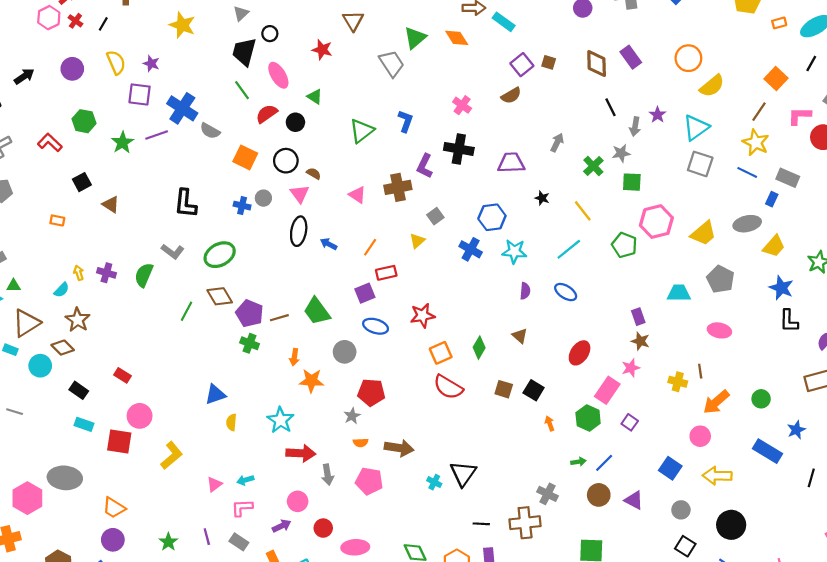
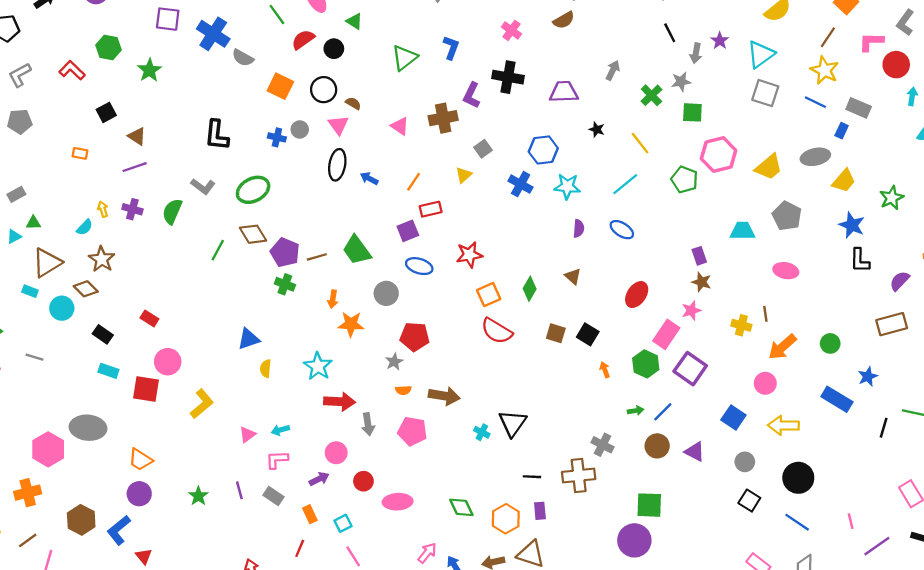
purple line: (157, 135) -> (135, 167), moved
purple square: (630, 422) -> (690, 369), size x1.8

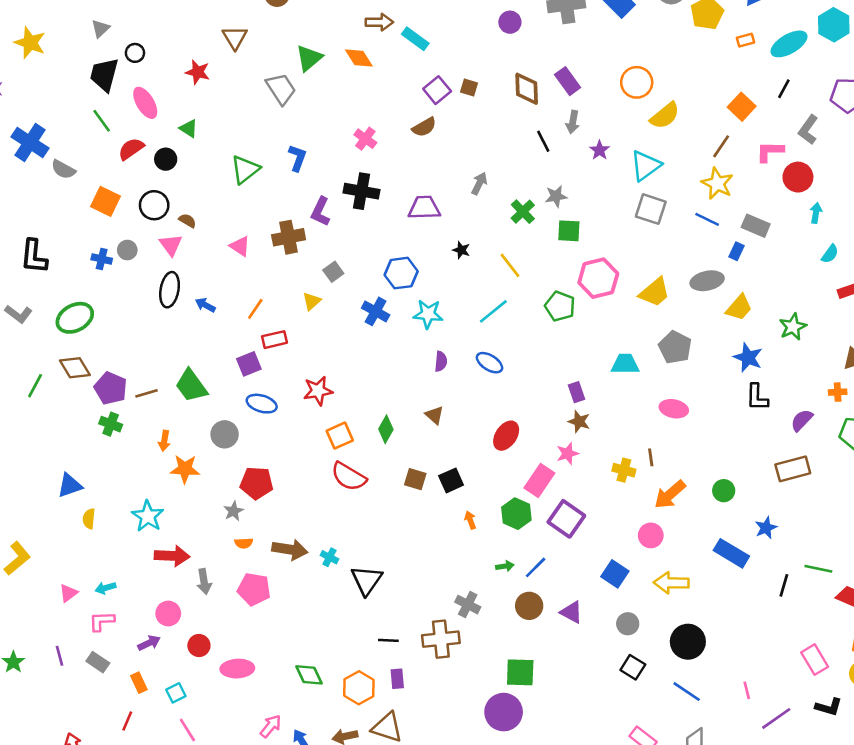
gray arrow: (696, 53) -> (573, 122), moved
black square: (588, 334) -> (451, 480), turned 35
cyan cross: (482, 432) -> (329, 557), moved

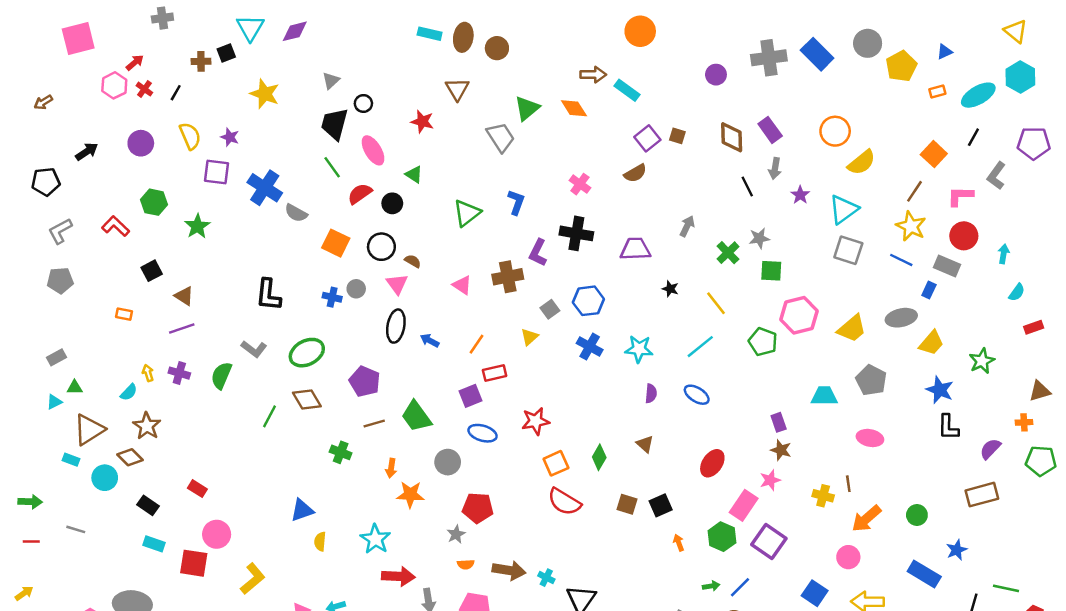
red circle: (798, 177) -> (964, 236), moved
blue hexagon: (401, 273) -> (588, 301), moved
purple pentagon: (111, 388) -> (365, 381), moved

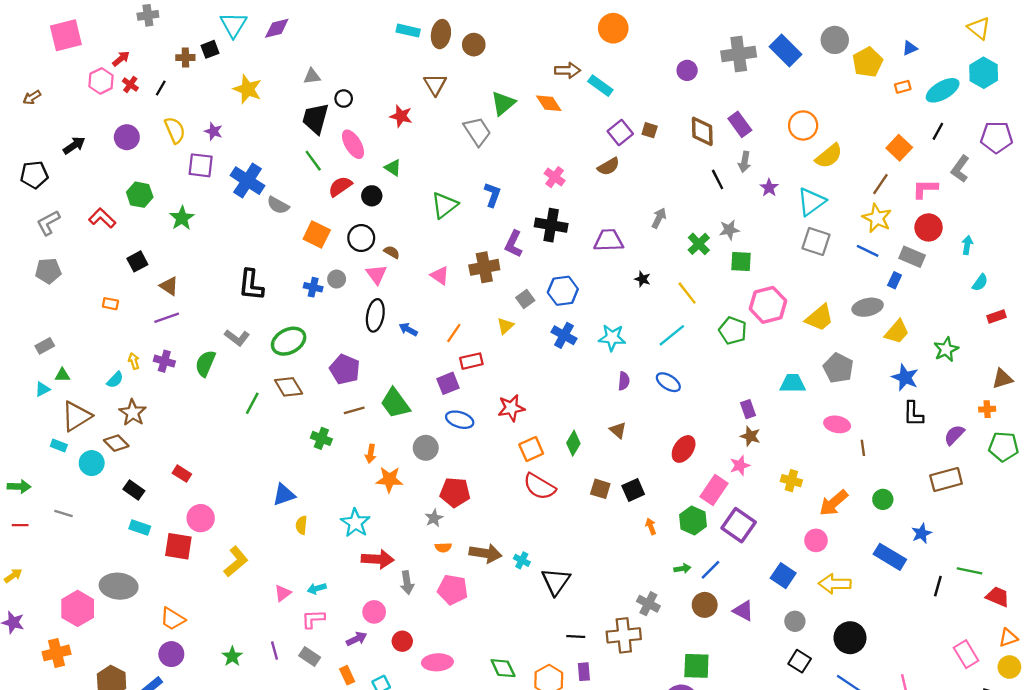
gray triangle: (331, 81) -> (312, 76), turned 36
brown line: (848, 484) -> (863, 448), moved

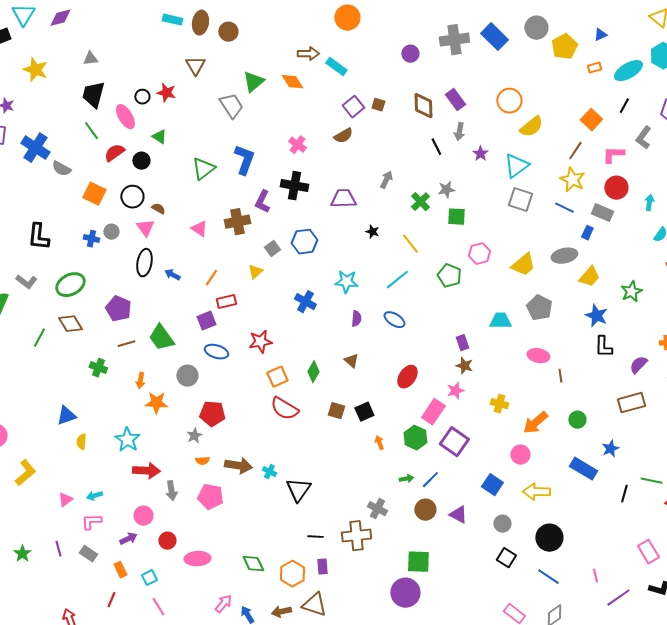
black circle: (344, 99) -> (142, 97), moved
blue L-shape: (493, 195) -> (244, 160), size x1.4
pink hexagon: (768, 305) -> (479, 254), size x0.7
blue cross: (564, 335) -> (305, 302), moved

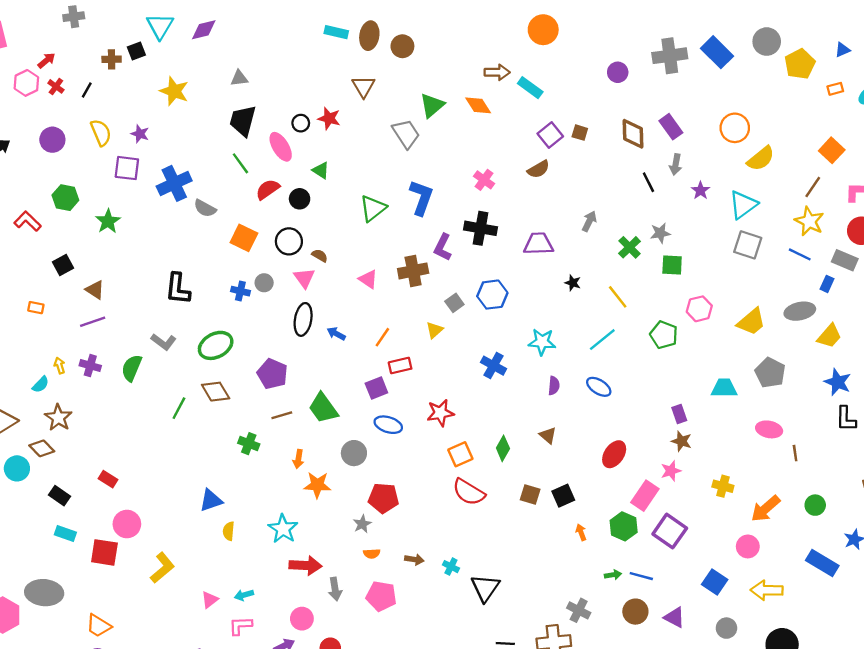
blue cross: (35, 148) -> (174, 183), turned 32
brown arrow: (238, 466) -> (414, 559), size x0.6
blue line: (430, 480) -> (641, 576), turned 60

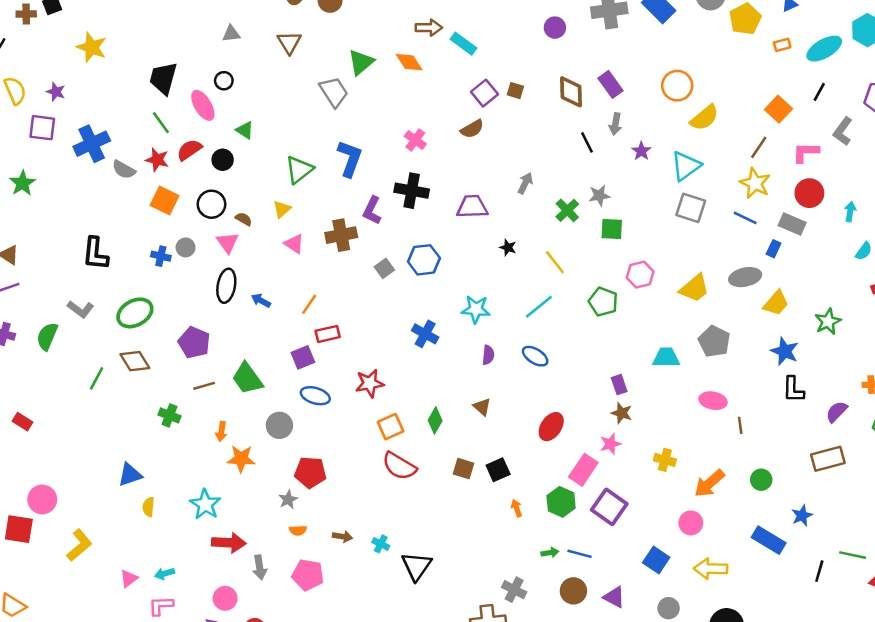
gray triangle: (239, 78) -> (231, 34), moved
red star: (329, 118) -> (157, 160), moved
yellow triangle: (434, 330) -> (282, 209), moved
red rectangle: (108, 479) -> (22, 422), moved

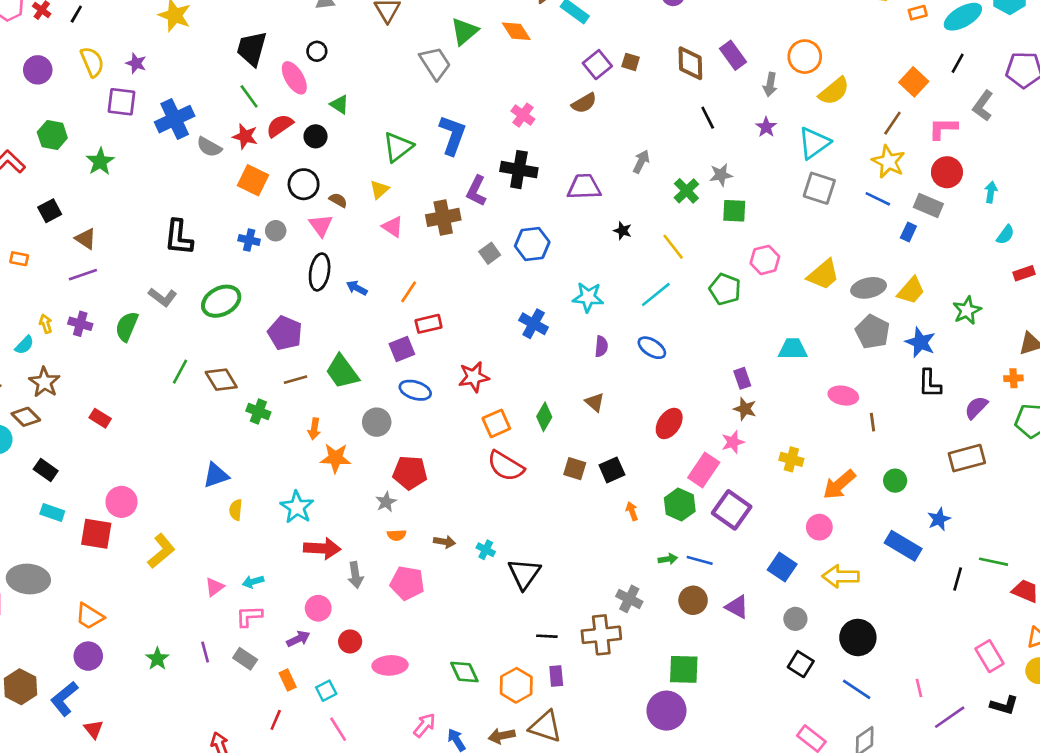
gray arrow: (615, 124) -> (770, 84), moved
gray ellipse: (745, 277) -> (869, 288), moved
gray pentagon: (714, 341) -> (873, 332), moved
brown diamond: (135, 361) -> (221, 380), moved

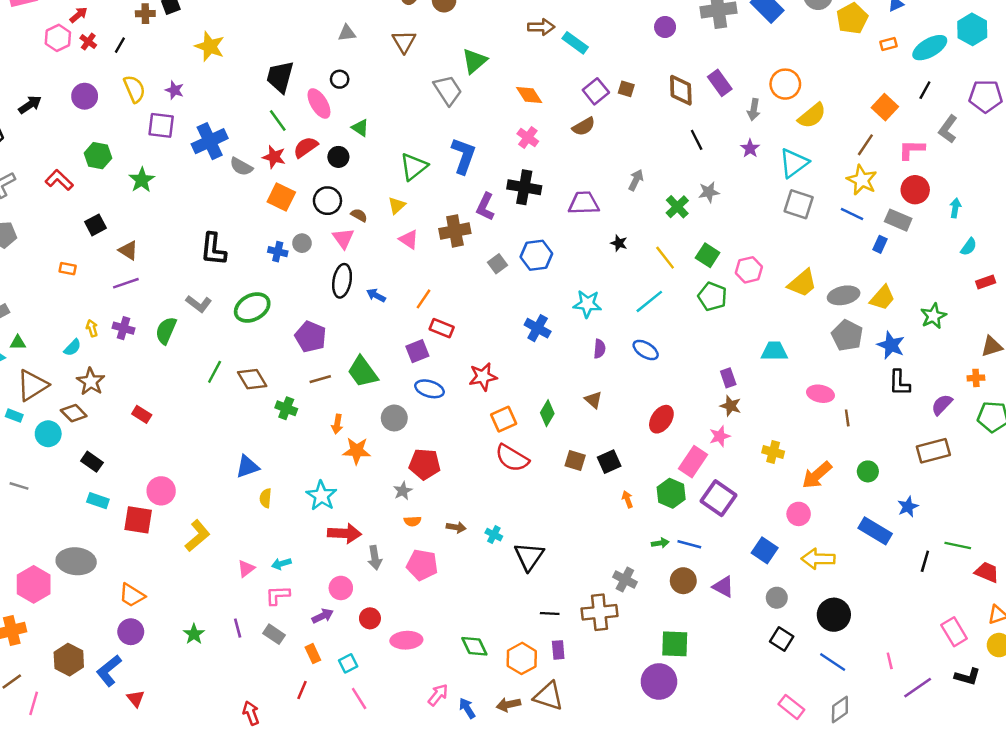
orange diamond: (516, 31) -> (529, 95), moved
green square: (734, 211) -> (708, 255), moved, turned 30
red rectangle: (429, 324) -> (442, 328), turned 35

